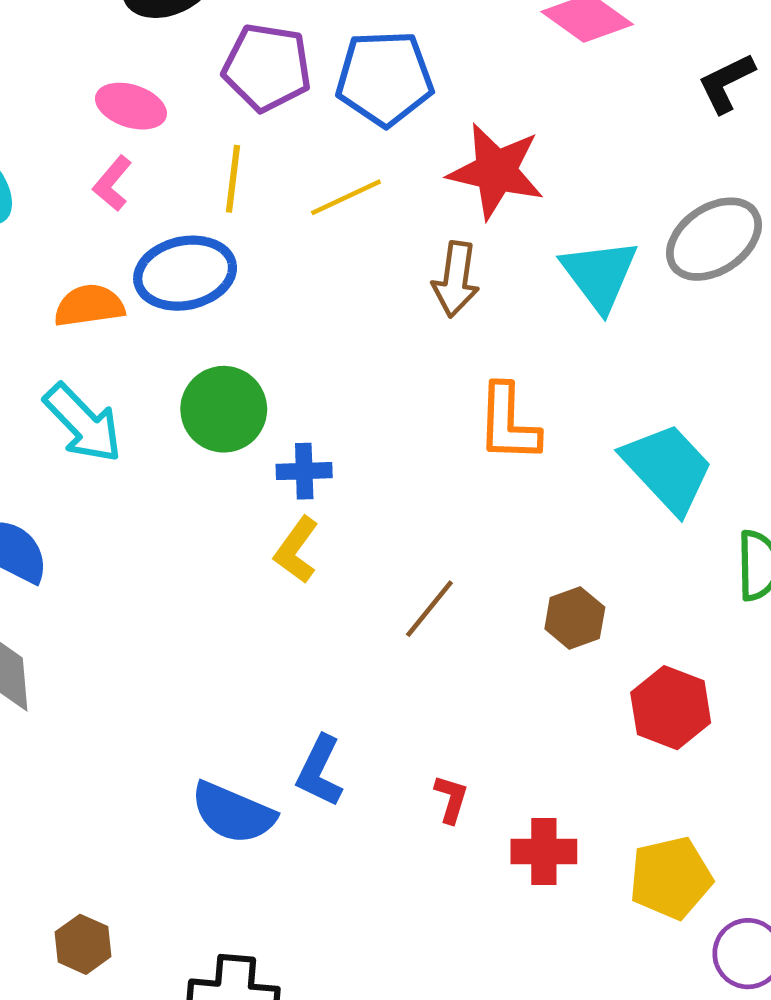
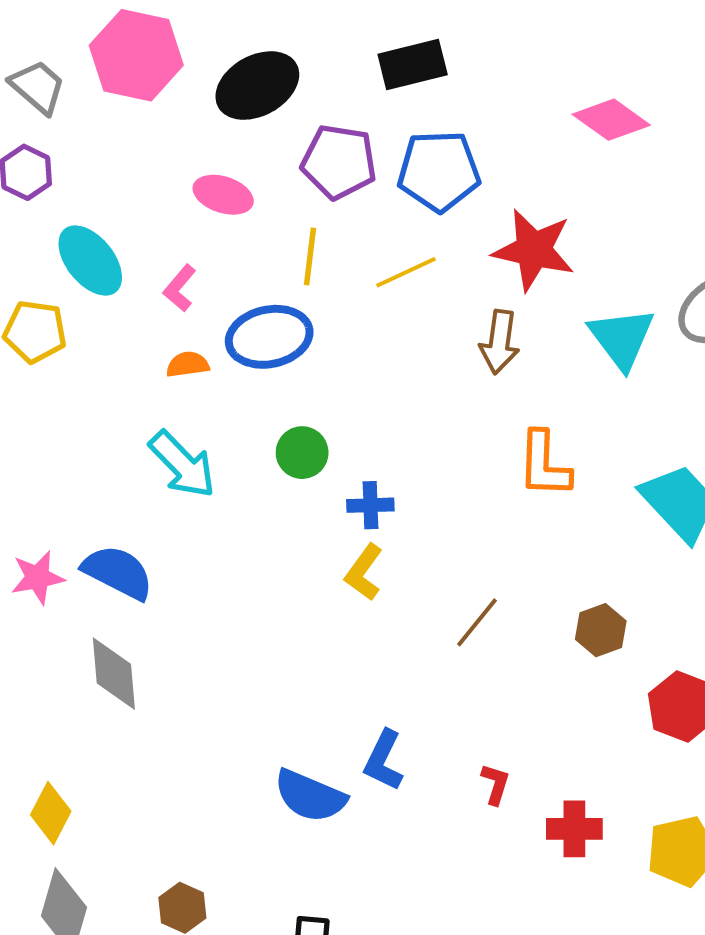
pink L-shape: (112, 183) -> (180, 288), moved
orange semicircle: (89, 306) -> (188, 364), size x0.7
green circle: (224, 409) -> (302, 453), size x0.7

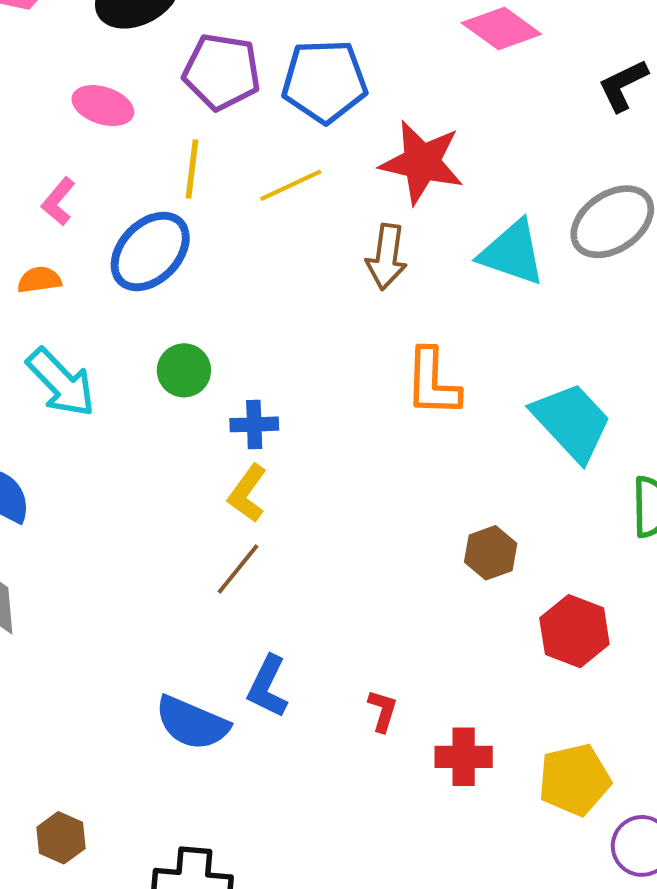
blue ellipse: (269, 337) -> (150, 251), turned -34
cyan triangle: (622, 338) -> (512, 253), turned -34
orange semicircle: (188, 364) -> (39, 280), moved
brown line: (477, 622) -> (238, 569), moved

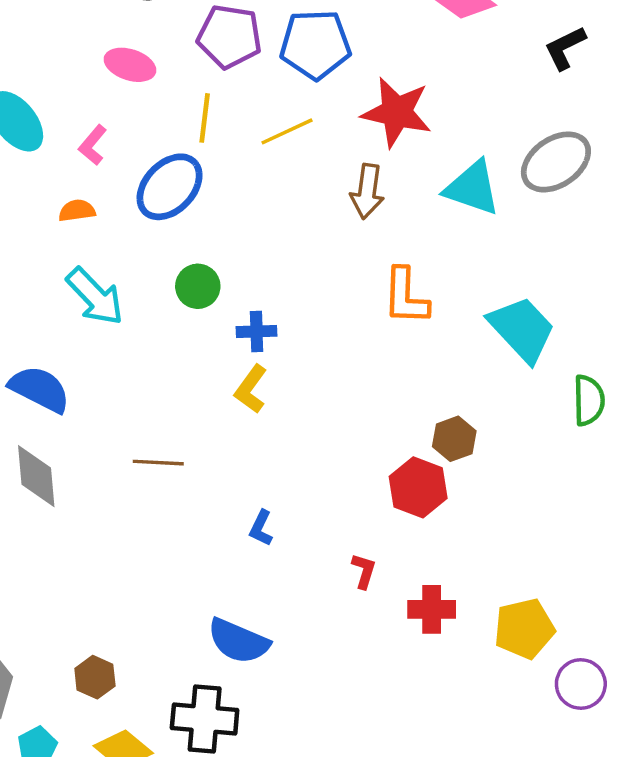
brown line: (238, 569) -> (158, 463), moved, turned 54
red hexagon: (574, 631) -> (418, 487), moved
blue L-shape: (268, 687) -> (261, 528), moved, size x0.7
blue semicircle: (192, 723) -> (238, 641), moved

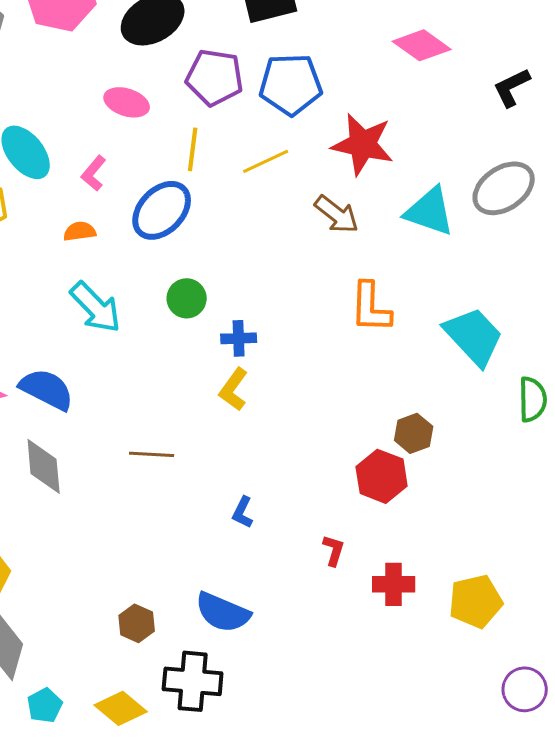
brown arrow: (367, 191) -> (337, 214), turned -60
brown hexagon: (95, 677) -> (137, 623), moved
purple circle: (581, 684) -> (525, 689), moved

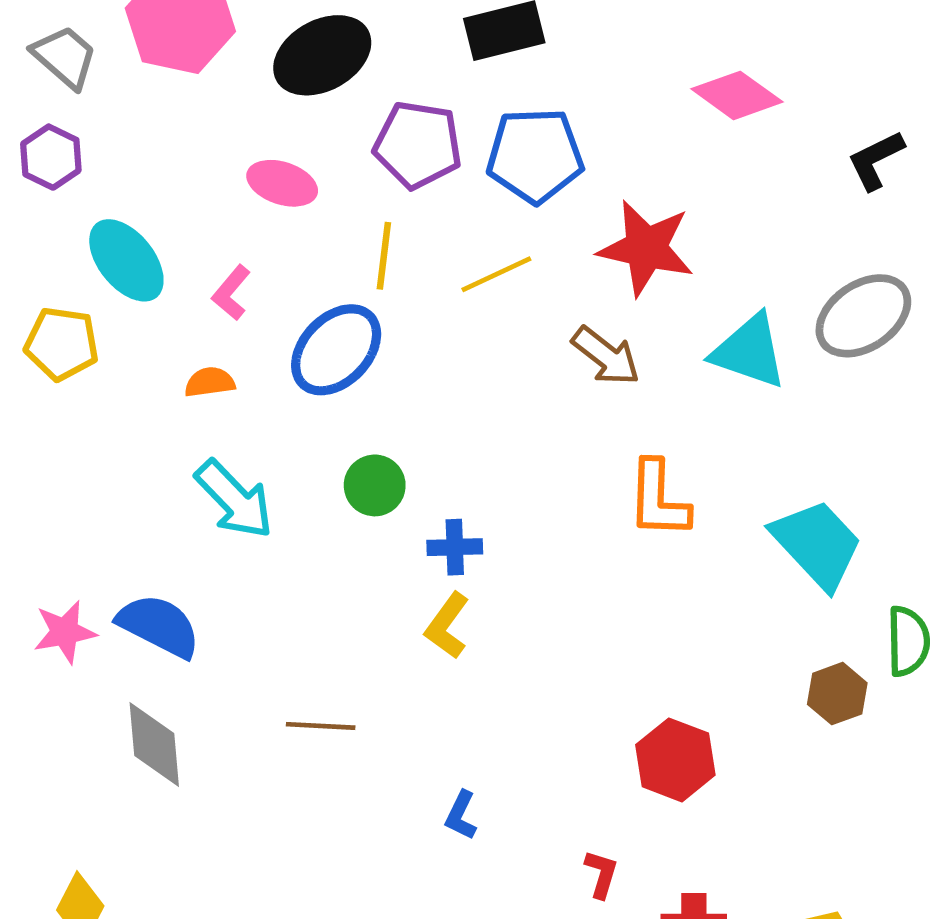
brown hexagon: (414, 433) -> (837, 694), moved

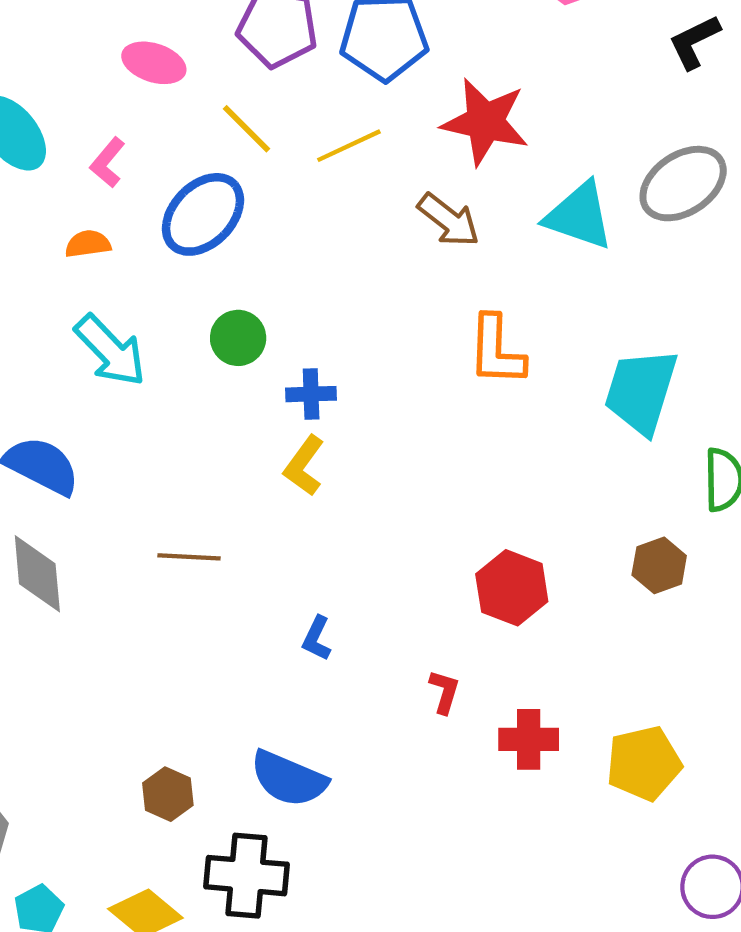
yellow line: (384, 256) -> (246, 129), turned -52
cyan trapezoid: (817, 544) -> (641, 391), turned -120
brown hexagon: (837, 694) -> (659, 565), moved

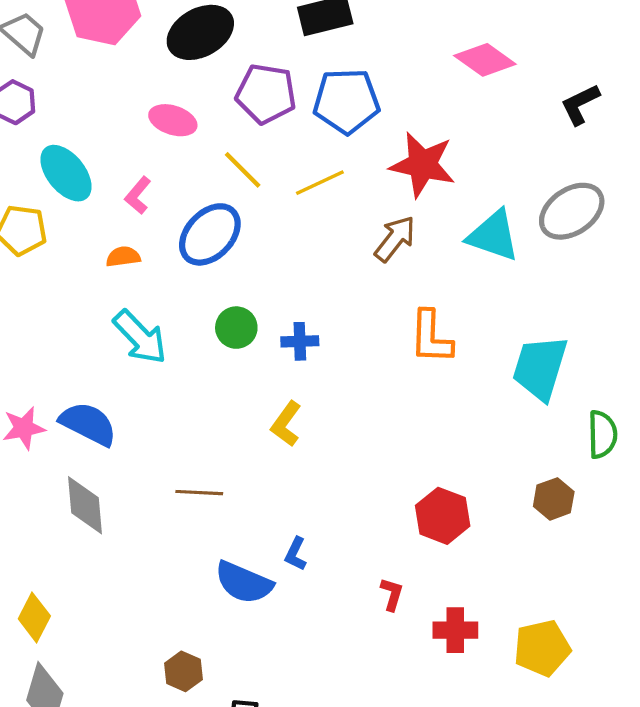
brown arrow: (449, 220) -> (395, 239), turned -90
blue cross: (311, 394) -> (300, 341), moved
blue semicircle: (289, 779) -> (244, 583), moved

